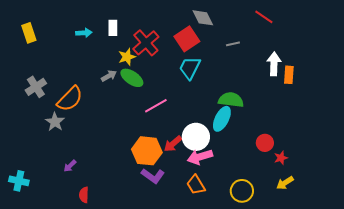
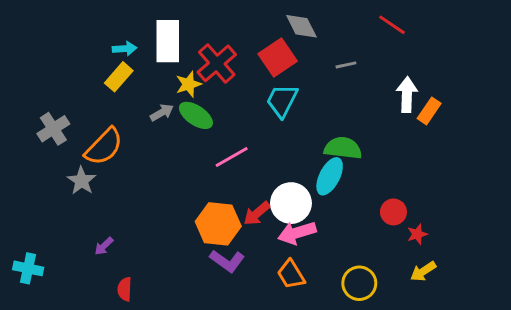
white rectangle: (113, 28) -> (168, 41), size x1.8
yellow rectangle: (29, 33) -> (119, 77), moved, turned 60
orange rectangle: (289, 75) -> (429, 111), turned 30

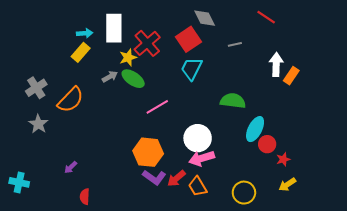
cyan ellipse: (330, 176) -> (255, 129), moved
gray star: (82, 181) -> (38, 124), moved
red arrow: (257, 213) -> (176, 178), moved

